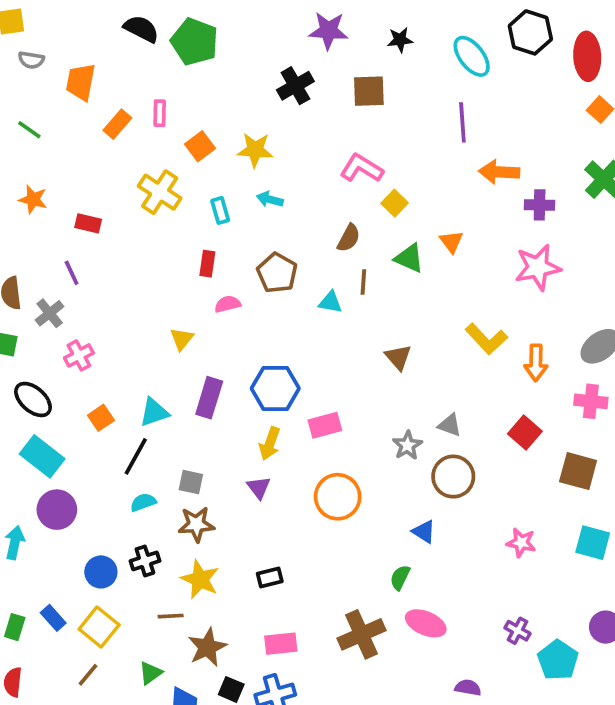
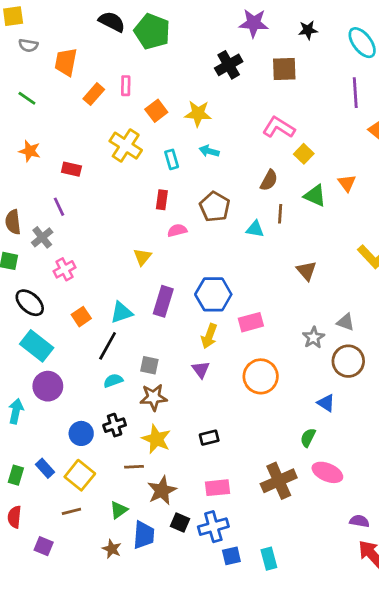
brown line: (88, 675) -> (71, 511), turned 36

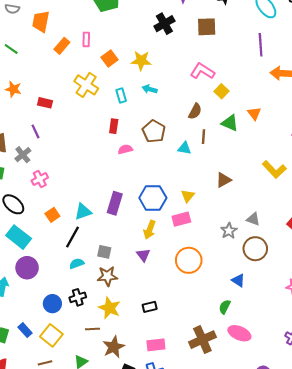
yellow triangle: (142, 257) -> (188, 196), moved
brown triangle: (307, 271) -> (224, 180), turned 42

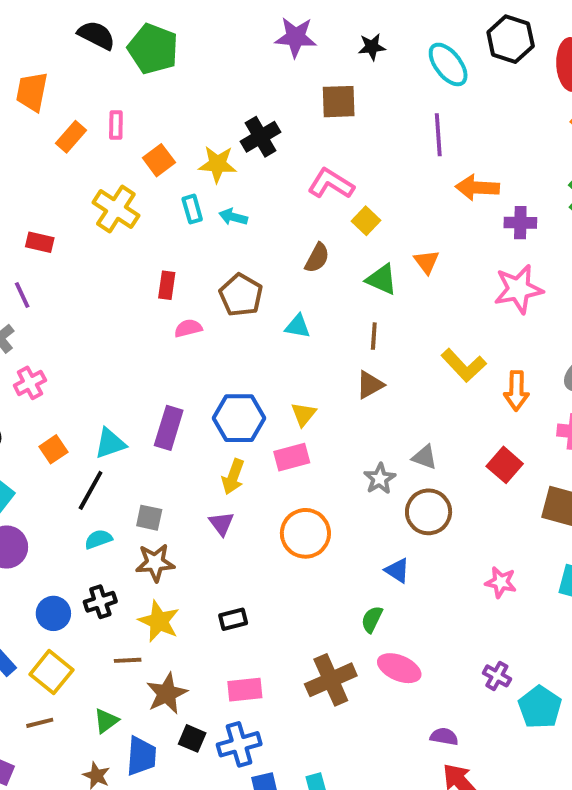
black cross: (164, 24) -> (261, 137), moved
cyan rectangle: (121, 95) -> (192, 209), moved
brown line: (204, 137) -> (374, 336), moved

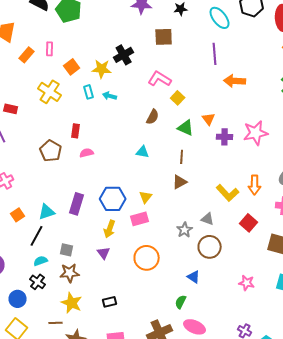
purple cross: (520, 223) -> (225, 137), moved
brown pentagon: (241, 295) -> (51, 151), moved
yellow L-shape: (464, 365) -> (228, 193), moved
black cross: (100, 602) -> (38, 282), moved, turned -35

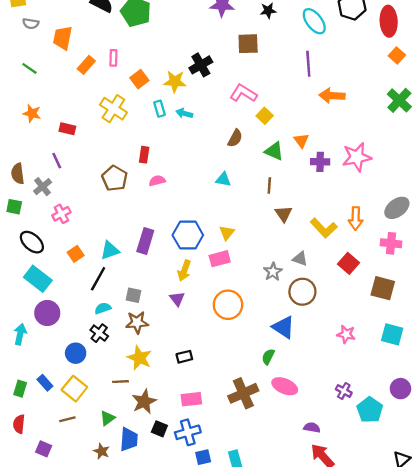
brown triangle: (180, 182) -> (284, 214), moved, turned -35
blue triangle: (194, 277) -> (284, 327), size x1.5

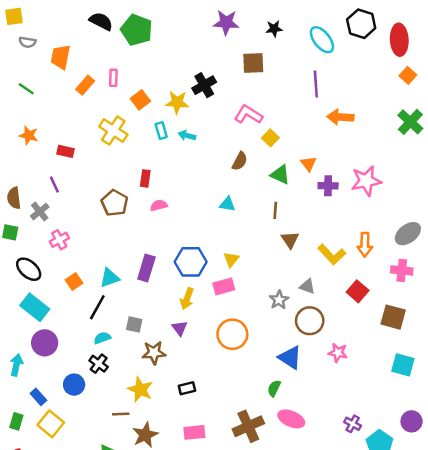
brown star: (137, 322) -> (154, 353), moved
pink star: (346, 334) -> (338, 353), moved
blue rectangle: (45, 383) -> (38, 397), moved
yellow square: (74, 389) -> (51, 424), moved

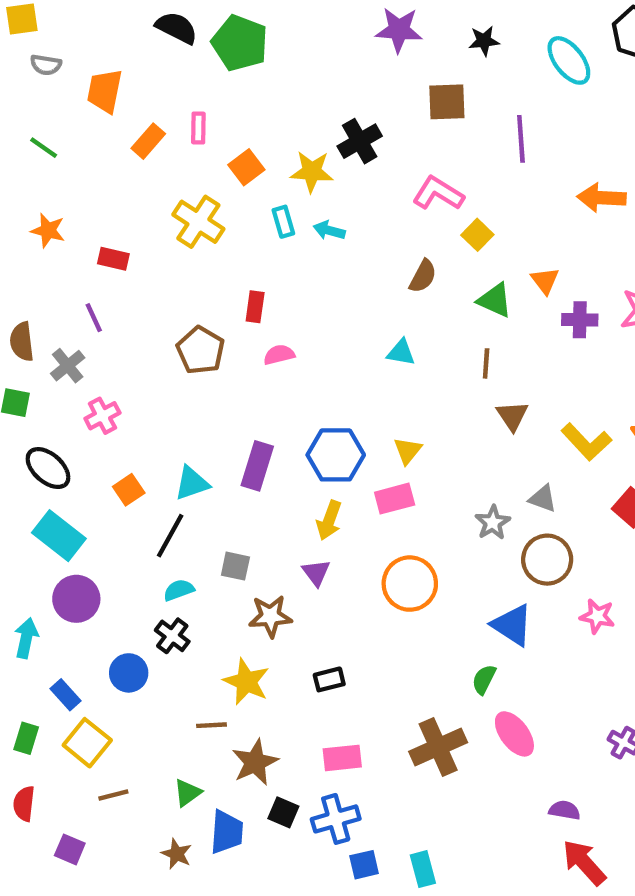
purple line: (316, 84) -> (521, 139), moved
pink ellipse: (291, 419) -> (514, 734), turned 30

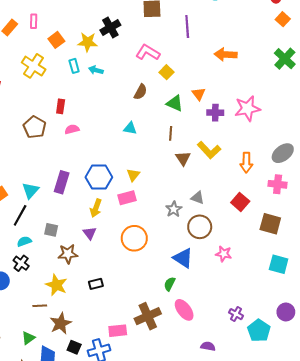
yellow L-shape: (586, 442) -> (209, 150), moved
cyan triangle: (192, 483) -> (30, 191), turned -30
pink rectangle: (342, 758) -> (118, 331), moved

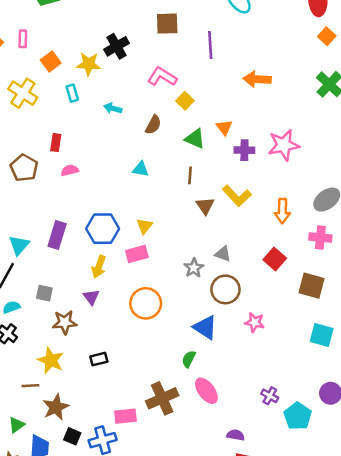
cyan arrow: (96, 70) -> (113, 108), moved

